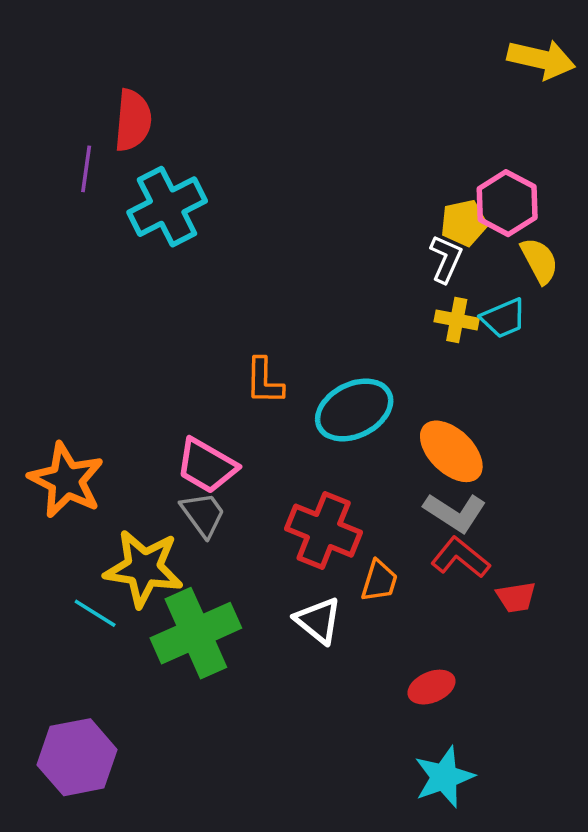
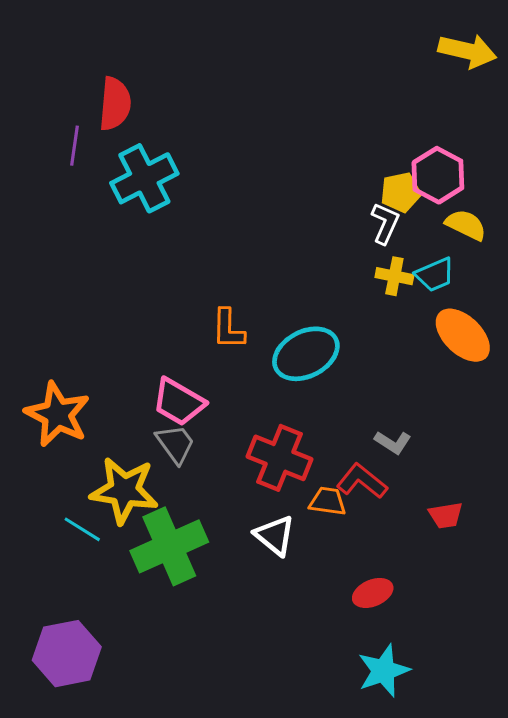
yellow semicircle: (539, 261) -> (466, 225), turned -36
orange ellipse: (451, 451) -> (463, 335), moved
gray L-shape: (455, 513) -> (393, 442), size x0.7
red L-shape: (460, 557) -> (362, 481), moved
orange trapezoid: (379, 581) -> (328, 501), turned -99

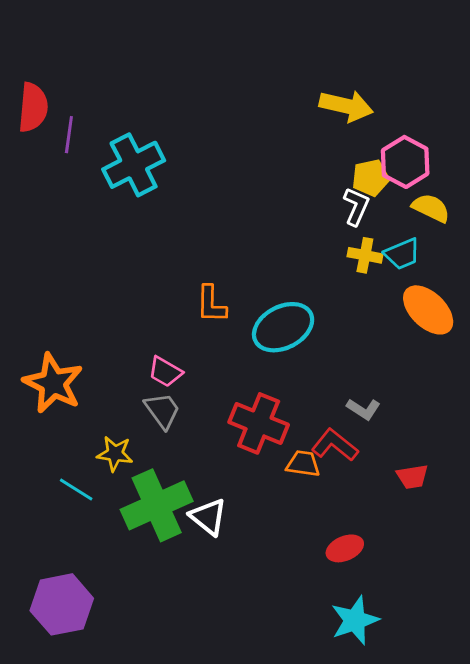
yellow arrow: (467, 51) -> (346, 106), moved
red semicircle: (115, 104) -> (33, 107), moved
pink trapezoid: (179, 402) -> (165, 372), size x0.7
yellow star: (124, 490) -> (115, 454), size x0.6
white triangle: (275, 535) -> (208, 517), moved

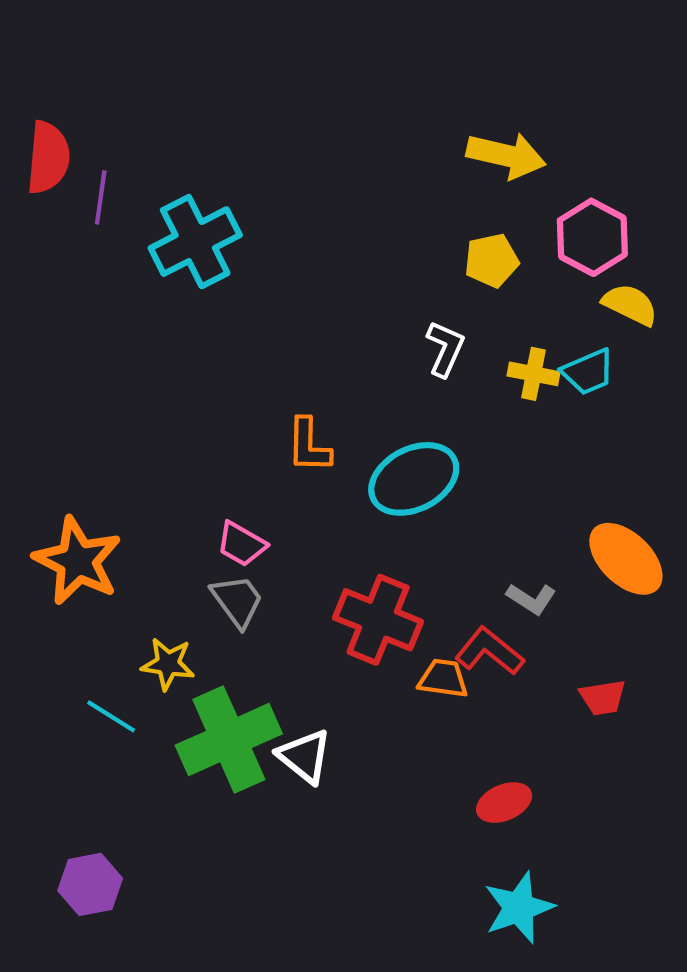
yellow pentagon: (371, 178) -> (491, 260), moved
white L-shape: (356, 207) -> (445, 349), moved
orange ellipse: (428, 310) -> (626, 559), moved
purple hexagon: (62, 604) -> (90, 884), size x0.7

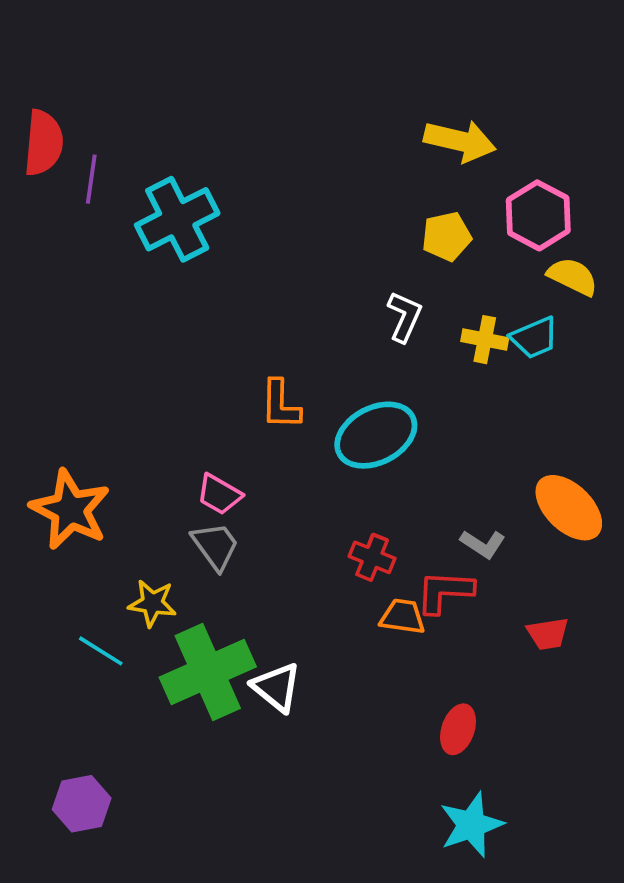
red cross: (378, 620) -> (372, 557), moved, size x0.6
red L-shape: (489, 651) -> (445, 592), turned -36
red ellipse: (504, 803) -> (458, 729), turned -48

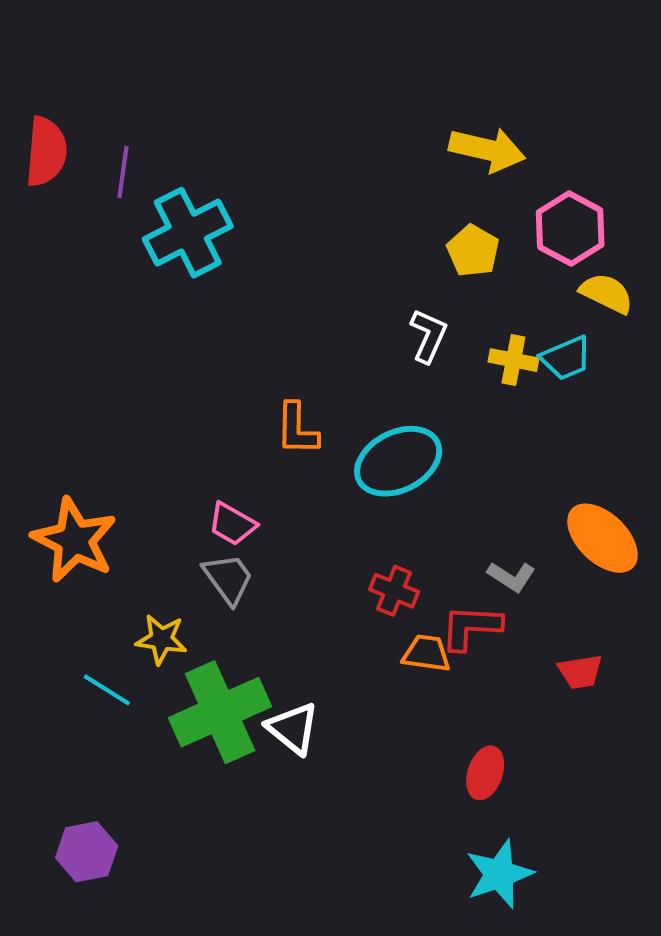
purple line: (91, 179) -> (123, 172), moved
yellow pentagon: (447, 236) -> (473, 251), turned -30

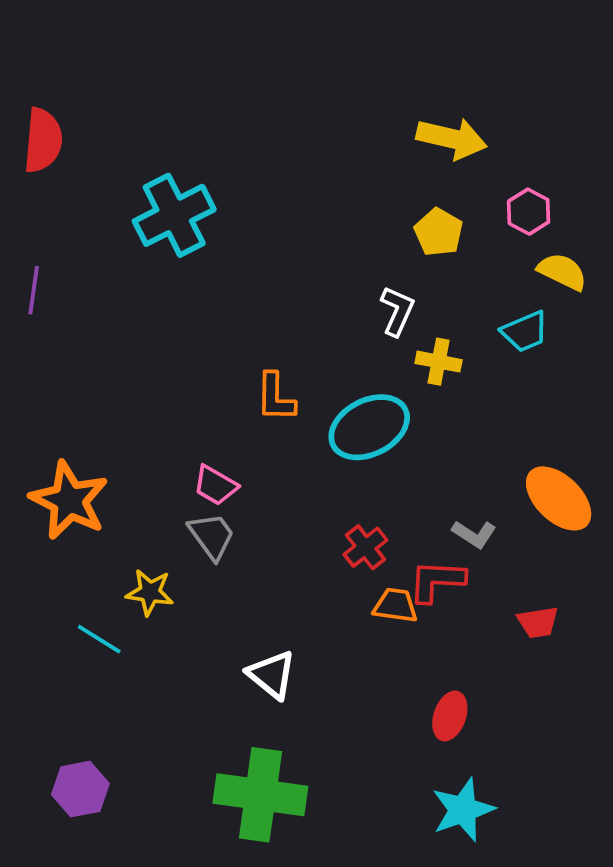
purple line: (123, 172) -> (34, 290), moved
pink hexagon: (570, 229) -> (529, 212), size x0.7
yellow cross: (513, 360) -> (439, 362), moved
red cross: (394, 591) -> (365, 547), turned 30
green cross: (220, 712) -> (260, 795), moved, turned 32

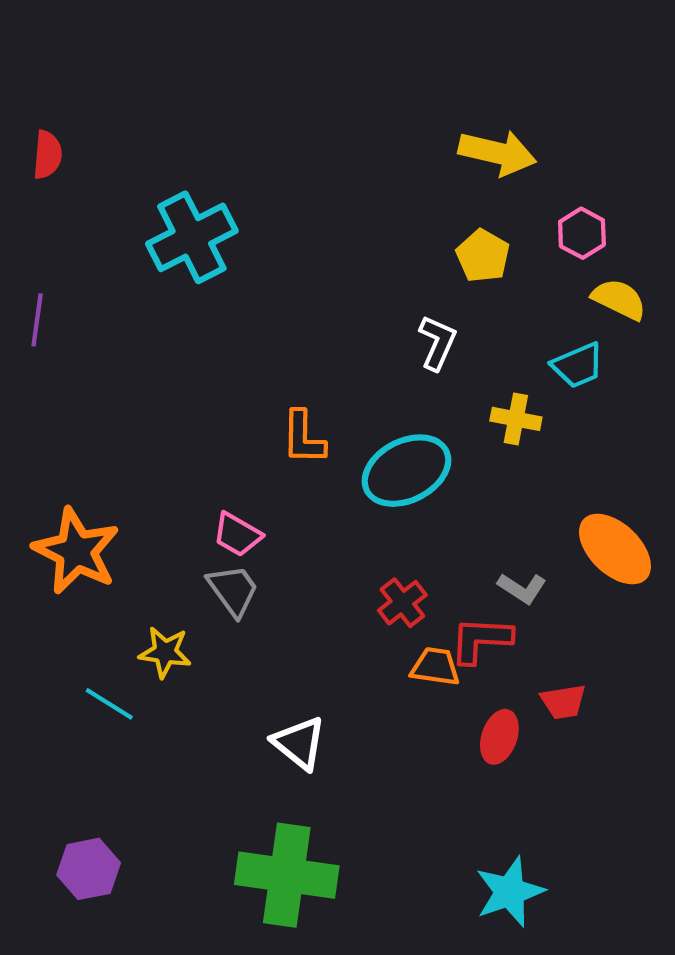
red semicircle: (43, 140) -> (47, 155), size x0.7
yellow cross: (439, 362) -> (516, 419), moved
red trapezoid: (538, 622) -> (563, 702), moved
red ellipse: (450, 716) -> (499, 737), moved

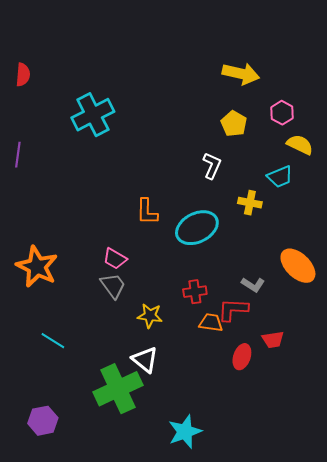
red cross: (402, 603) -> (195, 292), turned 30
yellow star: (165, 652) -> (150, 316), moved
green cross: (287, 875) -> (118, 389), moved, turned -33
cyan star: (510, 892) -> (185, 432), moved

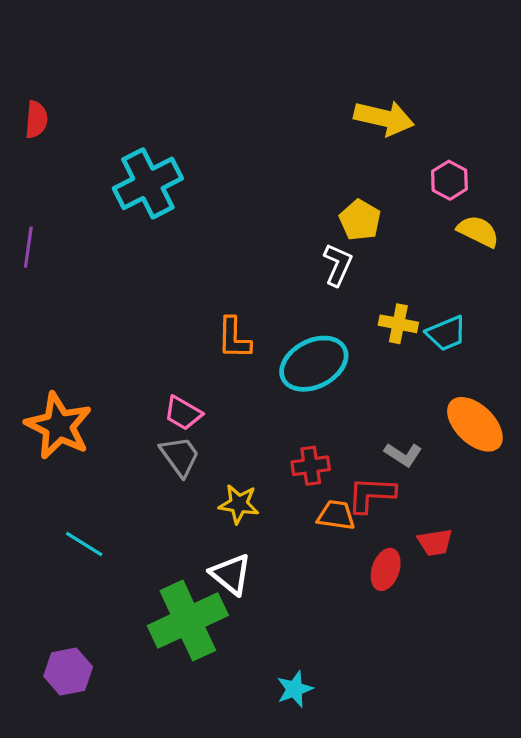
yellow pentagon: (234, 124) -> (360, 220), moved
cyan trapezoid: (280, 177) -> (446, 333), moved
cyan star: (185, 432) -> (295, 689), size x0.7

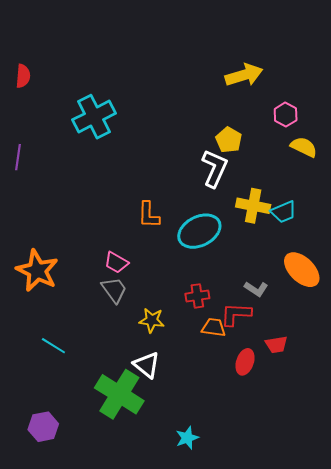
yellow arrow: (384, 118) -> (244, 75), turned -30
white L-shape: (338, 265) -> (215, 168), size x1.4
yellow cross: (398, 324) -> (253, 206), size x1.4
green cross: (188, 620) -> (119, 394), turned -33

